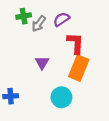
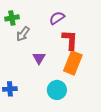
green cross: (24, 16) -> (12, 18), moved
gray arrow: (39, 24) -> (23, 34), moved

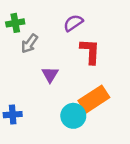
orange rectangle: (73, 63) -> (94, 99), moved, turned 35

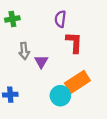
purple semicircle: (73, 23) -> (60, 19), turned -49
gray arrow: (29, 44) -> (24, 51), moved, turned -42

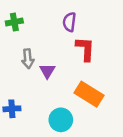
orange rectangle: (77, 82) -> (89, 94), turned 65
cyan circle: (60, 96) -> (61, 120), moved

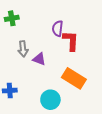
purple semicircle: (69, 22) -> (58, 28), moved
purple triangle: (47, 71) -> (39, 59), turned -40

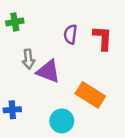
red L-shape: (71, 41) -> (103, 38), moved
purple triangle: (39, 59) -> (48, 71), size x1.5

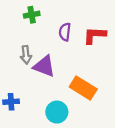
green cross: (15, 22) -> (32, 15), moved
red L-shape: (103, 38) -> (95, 35), turned -90

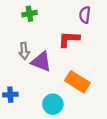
purple semicircle: (65, 32) -> (85, 15), moved
red L-shape: (95, 35) -> (69, 39), moved

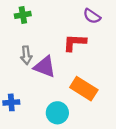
green cross: (29, 14) -> (23, 15), moved
purple semicircle: (85, 15) -> (92, 16), turned -63

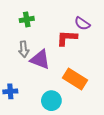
green cross: (23, 15) -> (27, 19), moved
purple semicircle: (92, 16) -> (82, 24), moved

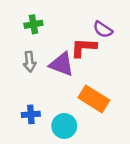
purple triangle: (40, 60) -> (62, 64), moved
blue cross: (10, 91) -> (31, 114), moved

